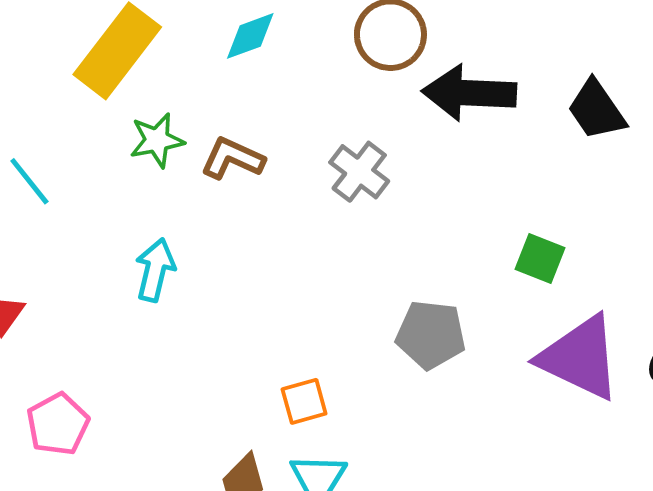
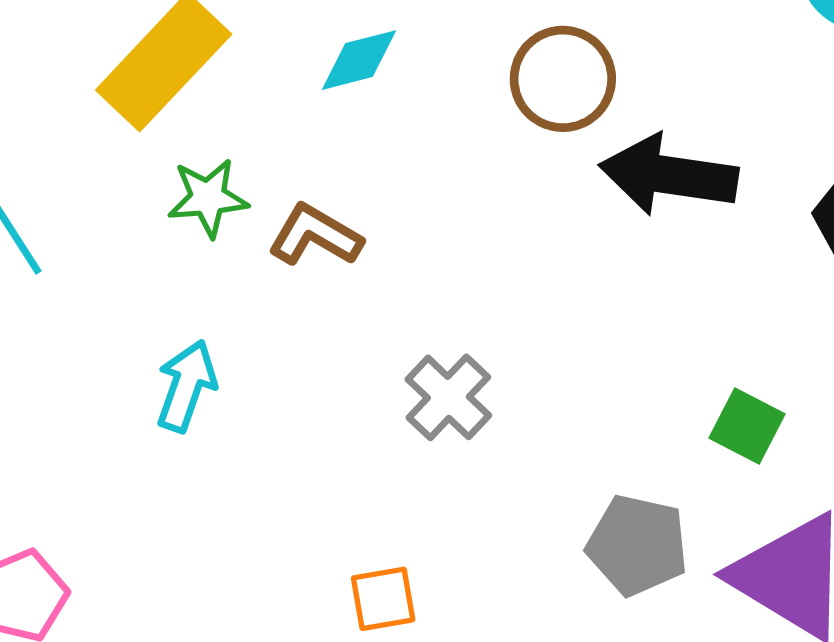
gray cross: (359, 172) -> (448, 397), moved
gray pentagon: (431, 335) -> (637, 545), moved

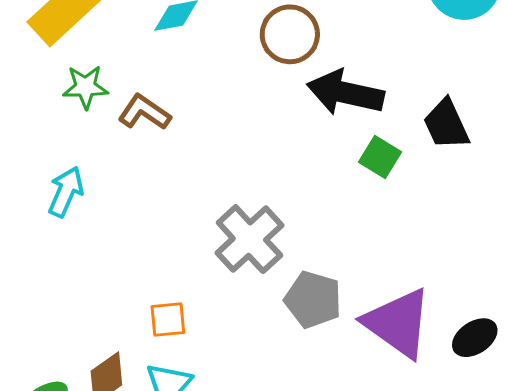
gray cross: (448, 397) -> (249, 239), moved, size x1.4
green square: (747, 426) -> (380, 157), moved

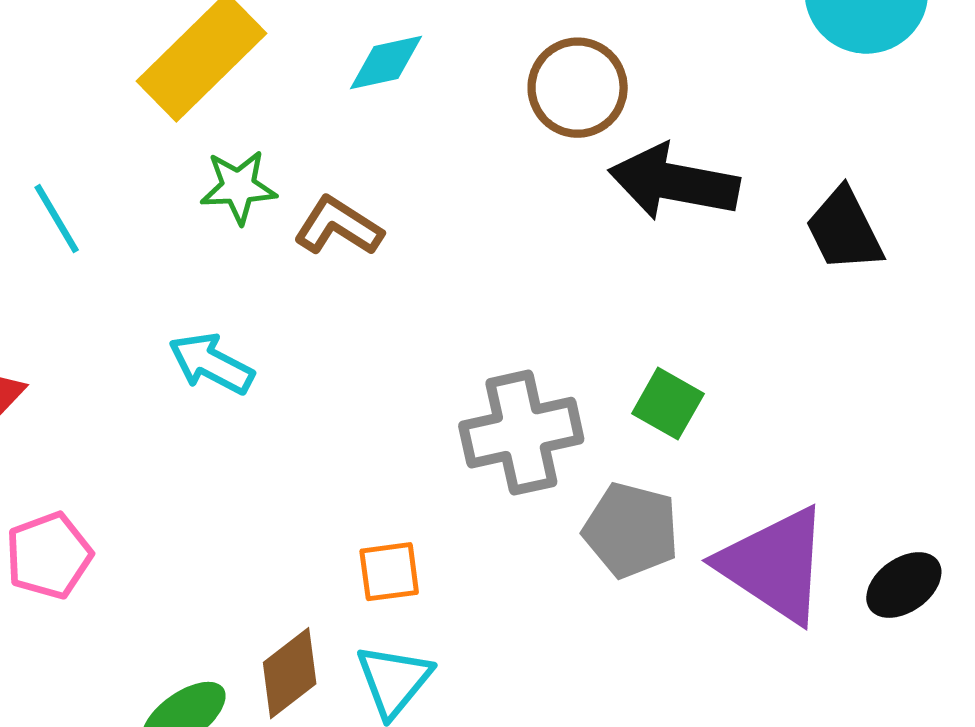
green square: (380, 157) -> (668, 404), moved
cyan arrow: (66, 192) -> (211, 364), turned -84
gray cross: (249, 239) -> (521, 433), turned 32

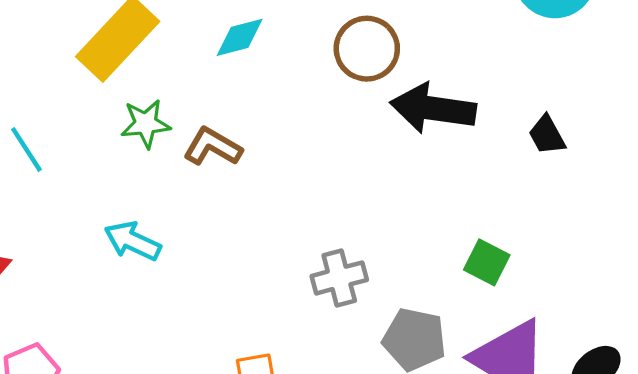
black trapezoid: (844, 230) -> (547, 135), size x0.7
green square: (668, 404) -> (487, 262), moved
gray cross: (521, 433) -> (339, 278), size x0.7

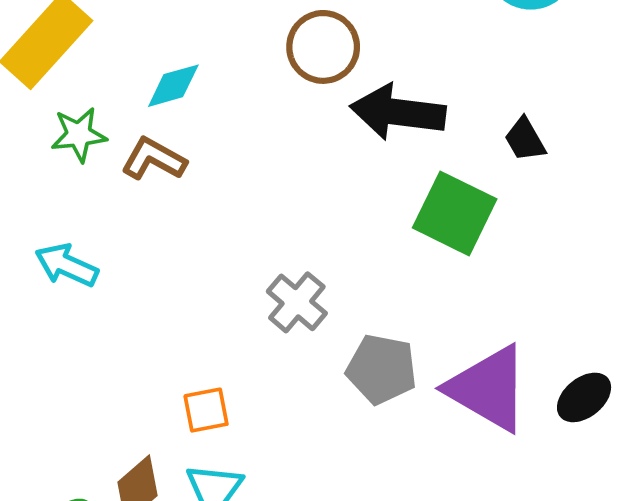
cyan diamond: (240, 37) -> (173, 86), moved
green square: (487, 262) -> (455, 213), moved, size x1.6
gray cross: (339, 278) -> (297, 302), turned -34

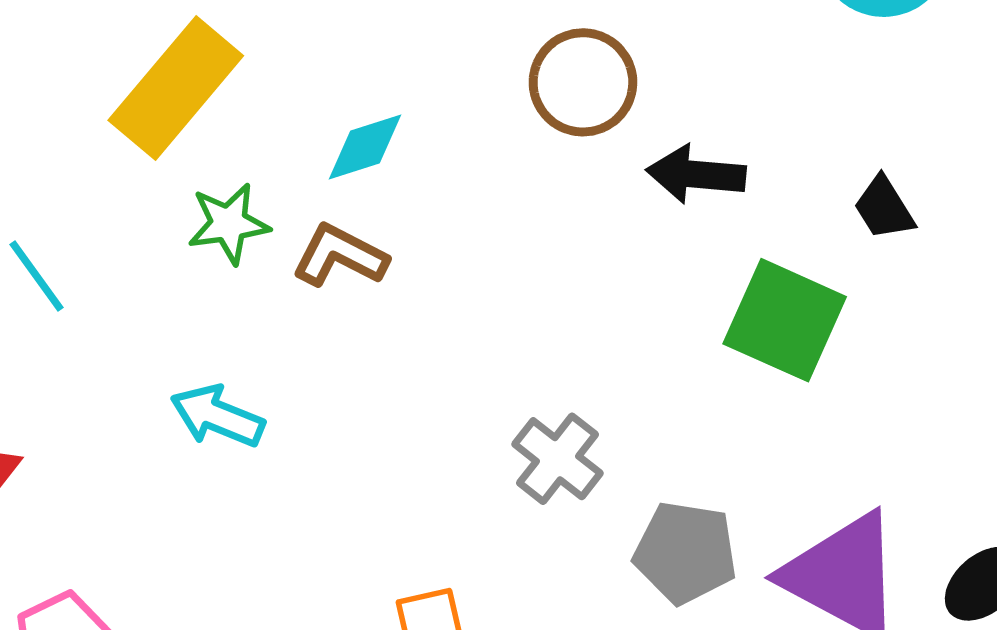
black arrow: (398, 112) -> (696, 174), size x0.7

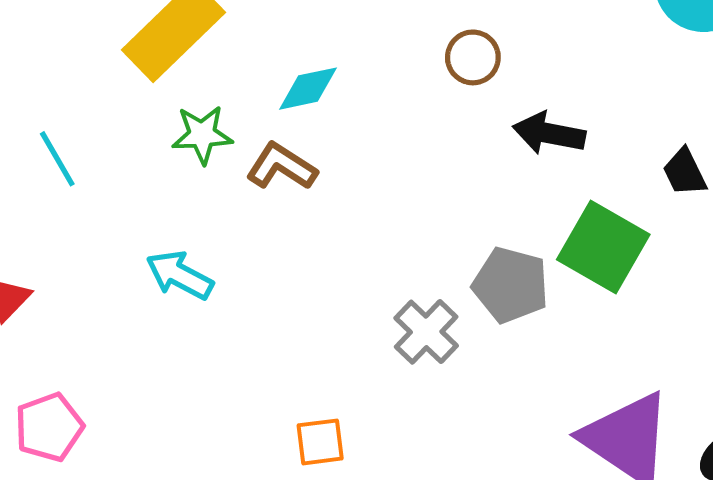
brown circle: (583, 82) -> (473, 57), size x0.7
gray pentagon: (685, 552) -> (511, 285), moved

